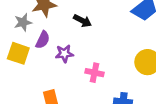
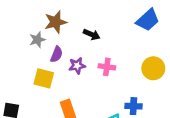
yellow square: (18, 53) -> (44, 78), moved
pink cross: (95, 73) -> (107, 67), moved

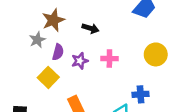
yellow square: (44, 78) -> (48, 77), turned 36

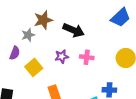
black arrow: (90, 28) -> (74, 30), size x1.5
purple semicircle: (58, 52) -> (15, 53), moved

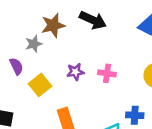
black arrow: (74, 30) -> (93, 20), moved
purple semicircle: (15, 53) -> (16, 66), turned -48

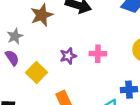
gray star: (34, 44) -> (15, 36), moved

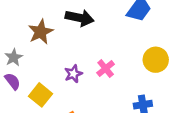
pink cross: (98, 54) -> (106, 69), turned -35

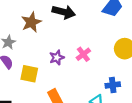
yellow square: (40, 95) -> (29, 74), turned -30

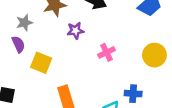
purple star: (57, 58) -> (75, 31), moved

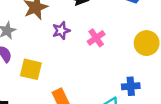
pink cross: (107, 52) -> (96, 38), moved

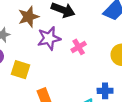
purple star: (61, 31) -> (49, 38), size x1.5

